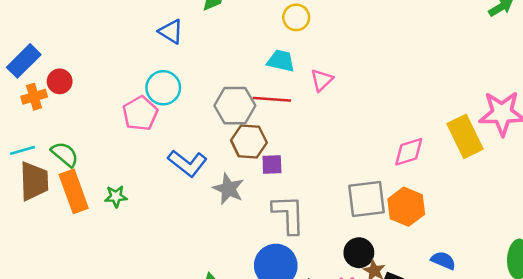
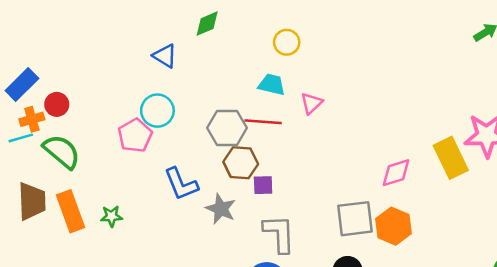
cyan line: (23, 150) -> (21, 138), moved
green semicircle: (65, 154) -> (62, 152), moved, size x1.4
blue L-shape: (188, 163) -> (181, 184), turned 30

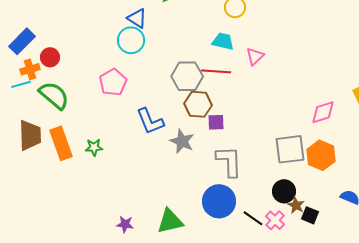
cyan circle: (157, 111) -> (131, 40), moved

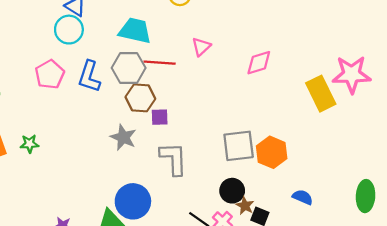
cyan trapezoid: (223, 41) -> (135, 31), moved, size x1.4
pink diamond: (323, 112) -> (259, 63), moved
blue L-shape: (150, 121) -> (89, 77), moved, turned 40
blue circle: (219, 201) -> (133, 201), moved

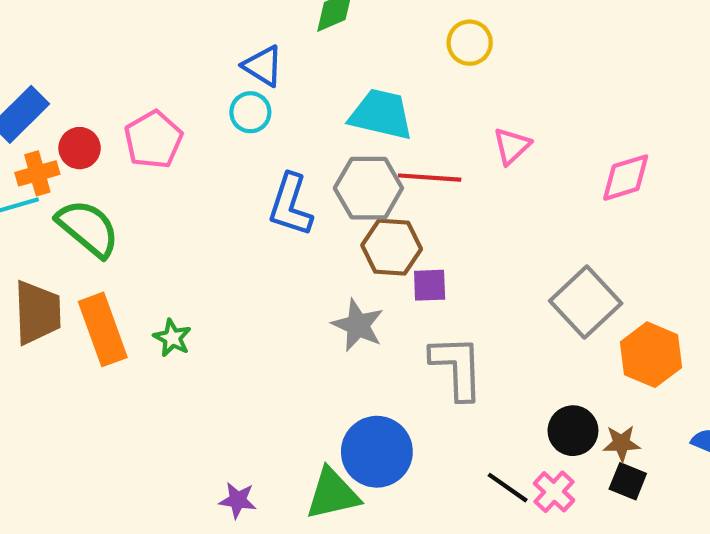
cyan circle: (69, 30) -> (250, 112), size x0.7
pink pentagon: (50, 74) -> (153, 140), moved
green star: (29, 144) -> (172, 338), turned 30
gray square: (239, 146) -> (586, 302), moved, turned -36
brown star: (245, 206) -> (621, 443), moved, turned -30

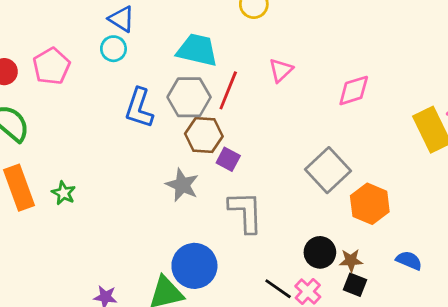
red line: (430, 178) -> (228, 90), turned -72
purple square: (430, 285) -> (228, 159), turned 30

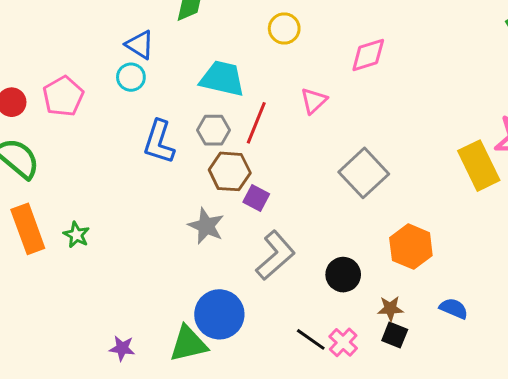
pink diamond: (354, 90) -> (368, 55), moved
gray hexagon: (189, 97) -> (213, 130), size x0.7
gray square: (328, 170) -> (364, 173), moved
gray L-shape: (246, 212) -> (275, 255), turned 51
black circle: (320, 252) -> (343, 275), moved

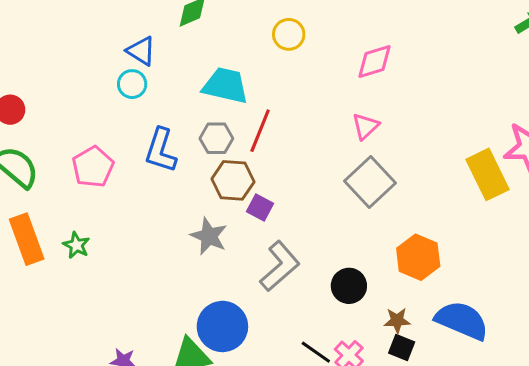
pink pentagon: (63, 96) -> (93, 167), moved
pink triangle: (314, 101) -> (365, 126), moved
blue semicircle: (454, 308) -> (462, 320), size x1.8

